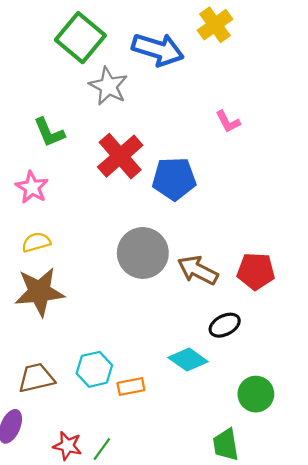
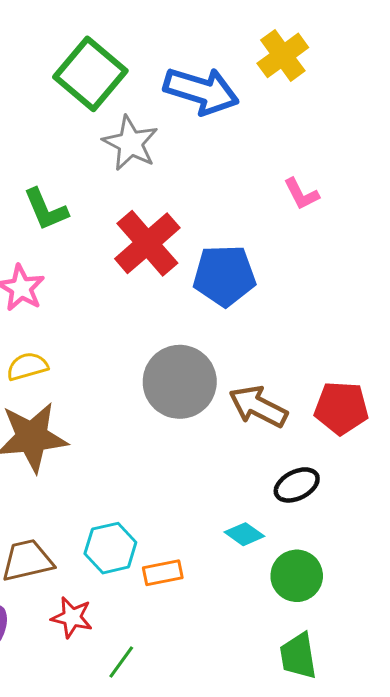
cyan diamond: (188, 360) -> (244, 534), size x0.7
green circle: (256, 394) -> (297, 576), moved
red star: (67, 446) -> (72, 617), moved

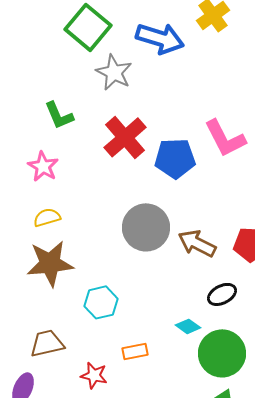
pink L-shape: (301, 194) -> (225, 138), moved, size x1.8
cyan hexagon: (110, 548) -> (101, 302), moved
green circle: (297, 576) -> (222, 353), size x1.4
red star: (72, 617) -> (94, 375), moved

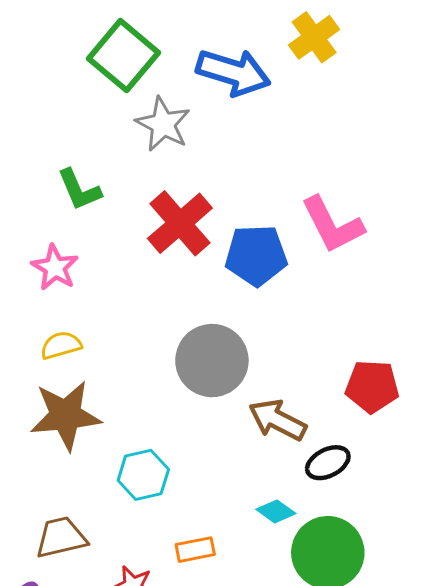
brown arrow: (197, 243) -> (277, 420), moved

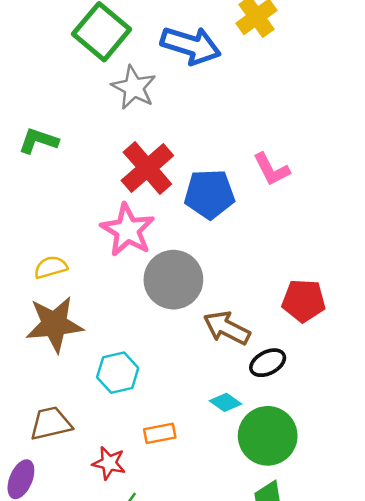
green L-shape: (79, 190) -> (38, 141), moved, turned 132
pink L-shape: (332, 225) -> (271, 169), size x0.7
pink star: (55, 268) -> (128, 230), moved, size x1.4

